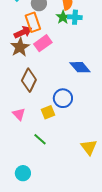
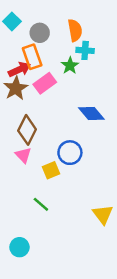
green star: (63, 17) -> (70, 66), moved
pink triangle: (19, 114) -> (23, 155), moved

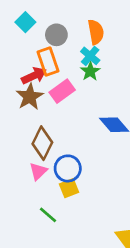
cyan cross: (85, 50) -> (90, 56), moved, turned 36
blue circle: (70, 153) -> (68, 168), moved
pink triangle: (23, 155) -> (38, 171), turned 30
green line: (41, 204) -> (48, 215), moved

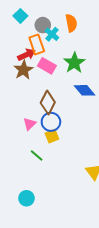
cyan cross: (90, 56) -> (52, 34), moved
green star: (90, 71) -> (74, 63), moved, size x1.5
pink rectangle: (62, 91) -> (47, 66), turned 66
brown diamond: (42, 143) -> (48, 103), moved

